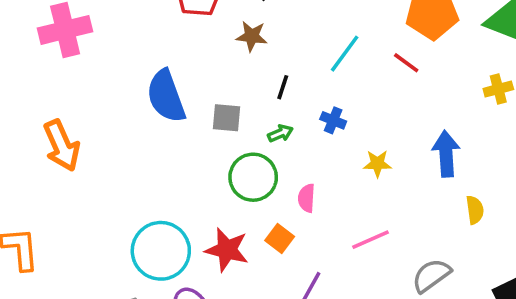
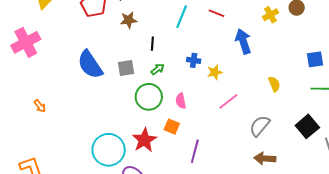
blue cross: (333, 120) -> (194, 60), moved
orange arrow: (62, 146) -> (40, 106), size x0.5
blue arrow: (446, 154) -> (243, 41), moved
pink line: (370, 240) -> (228, 101), moved
red star: (227, 250) -> (144, 140), turned -30

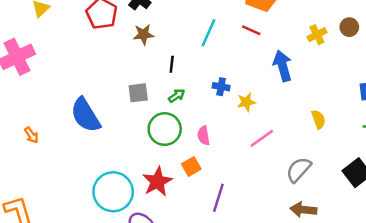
blue semicircle: (90, 65) -> (86, 115), moved
orange square: (172, 127) -> (191, 166), turned 35

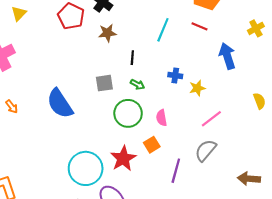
green arrow: (177, 96) -> (137, 84), turned 64
orange arrow: (31, 135) -> (12, 107), moved
gray semicircle: (299, 170) -> (206, 150), moved

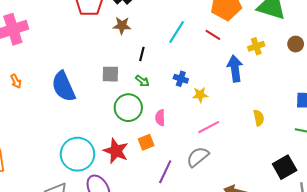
yellow cross: (256, 28) -> (256, 46), moved
red star: (123, 159) -> (116, 151), turned -30

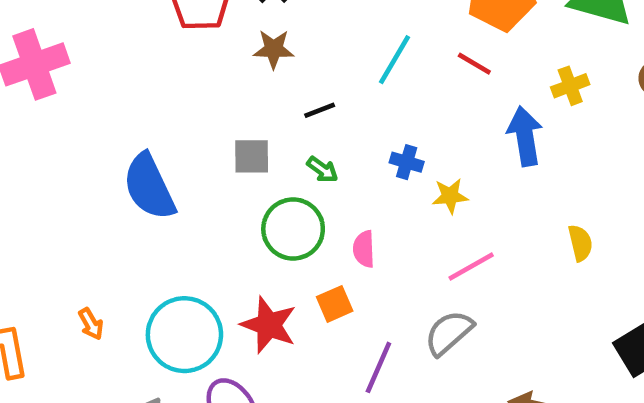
black line: (142, 54) -> (320, 110), turned 56
orange arrow: (16, 81) -> (91, 324), moved

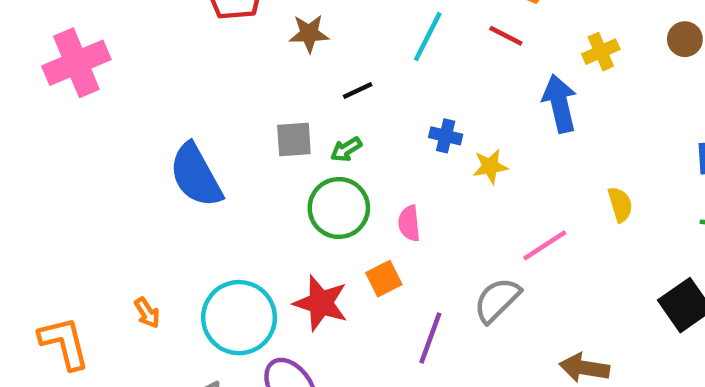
green arrow: (322, 170) -> (346, 149), moved, turned 116
pink line: (471, 267) -> (545, 245), moved

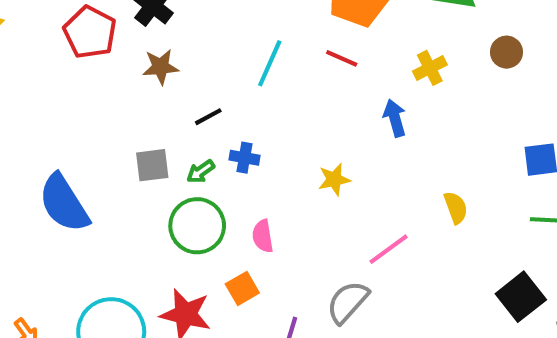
blue arrow: (560, 104) -> (395, 118), size x0.7
blue cross: (446, 136) -> (244, 158), moved

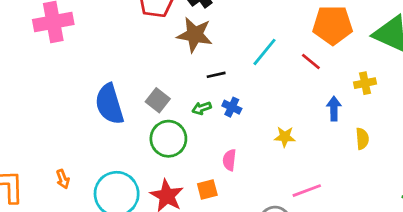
brown star: (161, 67) -> (195, 35), size x1.5
gray square: (152, 165) -> (158, 100), moved, turned 30
yellow semicircle: (456, 208) -> (362, 139), moved
green circle: (197, 226) -> (168, 139), moved

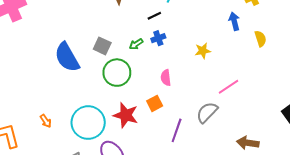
black line: (216, 75) -> (154, 16), moved
blue cross: (232, 107) -> (158, 38), turned -32

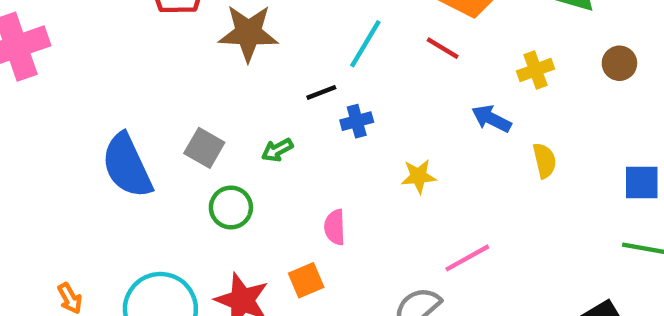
blue arrow: (234, 21) -> (491, 119), turned -54
blue cross: (158, 38) -> (357, 121), moved
green circle: (117, 73) -> (231, 208), size x0.7

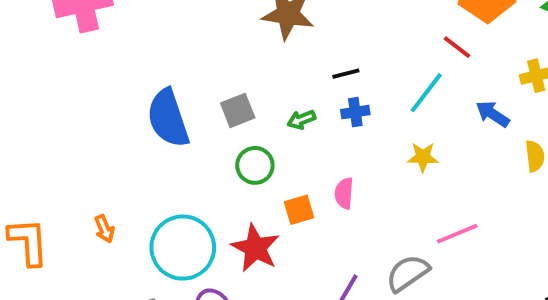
cyan line: (365, 44) -> (426, 93), moved
blue cross: (357, 121) -> (355, 112), moved
gray square: (204, 148) -> (238, 110), turned 32
orange square: (306, 280) -> (299, 210), moved

